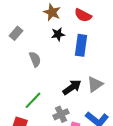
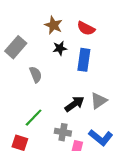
gray rectangle: (16, 33) -> (16, 47), size x1.5
gray cross: (61, 114) -> (63, 132), turned 35

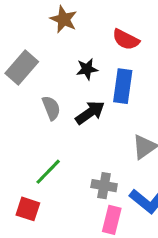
brown star: (53, 25) -> (64, 19), moved
black arrow: (74, 104) -> (90, 113), moved
gray cross: (63, 132) -> (104, 186), moved

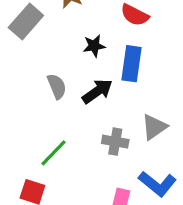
gray rectangle: (22, 68) -> (26, 21), moved
gray cross: (104, 186) -> (115, 142), moved

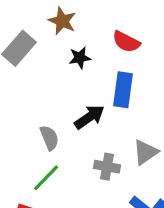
black star: (94, 46) -> (80, 58), moved
gray semicircle: (57, 86) -> (49, 138), moved

